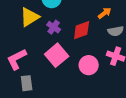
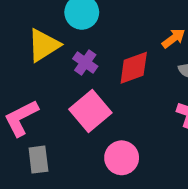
pink circle: (89, 65) -> (122, 158), moved

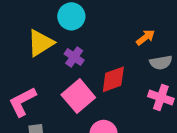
red diamond: (134, 68) -> (113, 79), moved

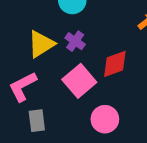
yellow triangle: (41, 43) -> (41, 44), moved

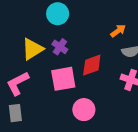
pink square: (79, 81) -> (63, 79), turned 30
gray rectangle: (37, 121) -> (15, 113), moved

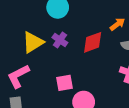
red diamond: (92, 65) -> (93, 42), moved
pink square: (63, 79) -> (64, 83), moved, size x0.7

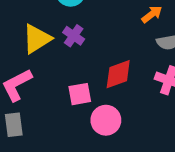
red diamond: (93, 42) -> (118, 74), moved

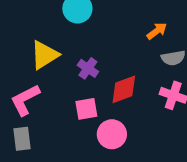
purple cross: (74, 36) -> (88, 68), moved

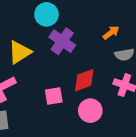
purple cross: (88, 68) -> (62, 41), moved, size x1.5
pink circle: (112, 134) -> (90, 111), moved

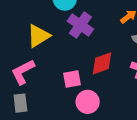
pink circle: (90, 111) -> (88, 102), moved

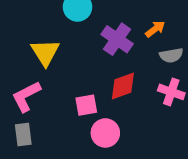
purple cross: (80, 25) -> (117, 39), moved
yellow triangle: (38, 36) -> (45, 52), turned -30

